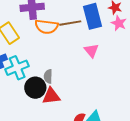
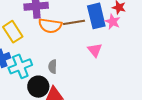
pink star: (119, 23) -> (113, 22), moved
gray semicircle: (48, 76) -> (53, 67), moved

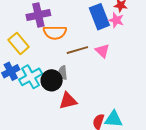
brown line: (74, 22) -> (77, 50), moved
black circle: (38, 87) -> (52, 80), moved

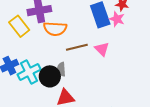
yellow rectangle: (19, 43) -> (19, 26), moved

